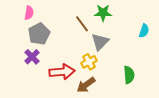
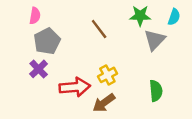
green star: (103, 13) -> (140, 16), moved
cyan semicircle: (144, 31) -> (174, 17), moved
gray triangle: (100, 42) -> (155, 40), moved

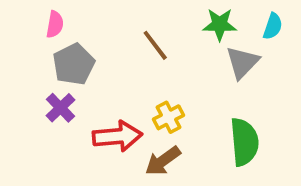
green semicircle: (156, 91) -> (244, 142), size x1.4

